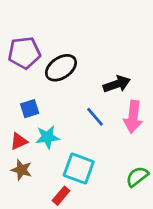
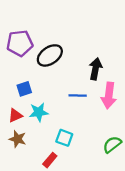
black arrow: (117, 84) -> (95, 69), turned -60
blue line: (95, 117) -> (78, 96), turned -48
cyan square: (79, 168) -> (64, 138), size x0.7

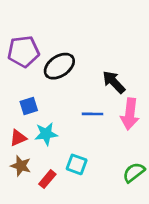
black arrow: (95, 69) -> (114, 82), turned -55
red rectangle: (50, 160) -> (47, 179), moved

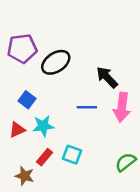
blue square: (29, 106) -> (27, 100), turned -35
brown star: (21, 166) -> (25, 176), moved
red rectangle: (47, 179) -> (45, 157), moved

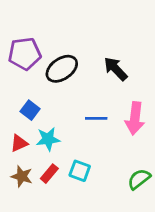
black arrow: (107, 77) -> (116, 69), moved
brown star: (25, 176) -> (22, 176), moved

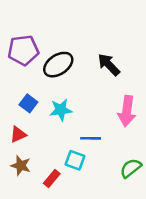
blue line: (96, 118) -> (91, 138), moved
cyan star: (48, 139) -> (61, 110), moved
red rectangle: (49, 174) -> (52, 178), moved

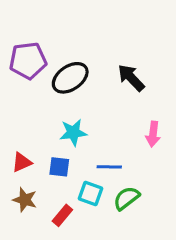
blue square: (28, 103) -> (59, 167), moved, turned -30
pink arrow: (127, 111) -> (153, 134), size x0.7
green semicircle: (131, 168) -> (126, 198), moved

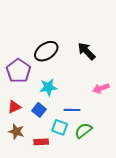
purple pentagon: (28, 61) -> (18, 71), moved, turned -30
pink arrow: (153, 134) -> (101, 88), turned 63
blue square: (59, 167) -> (39, 110), turned 32
red rectangle: (62, 215) -> (41, 142), turned 48

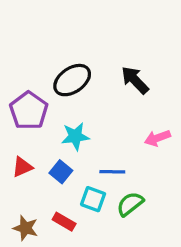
brown star: (16, 132) -> (26, 228), moved
red rectangle: (41, 142) -> (64, 222), turned 32

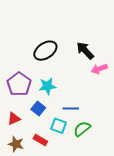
purple pentagon: (29, 111) -> (19, 84), moved
pink arrow: (157, 138) -> (99, 69), moved
red triangle: (22, 167) -> (14, 119), moved

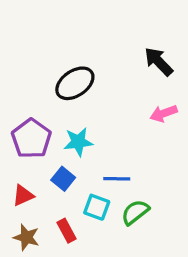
black arrow: (85, 51) -> (159, 62), moved
red rectangle: (40, 140) -> (67, 231), turned 32

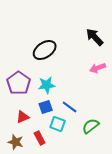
blue square: (63, 179) -> (46, 107), moved, turned 32
blue line: (117, 179) -> (70, 107), turned 35
red triangle: (23, 195) -> (23, 117), moved
green semicircle: (135, 212) -> (91, 126), moved

